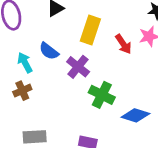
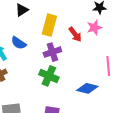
purple cross: (78, 67) -> (52, 52), moved, turned 36
green cross: (102, 95) -> (49, 76), moved

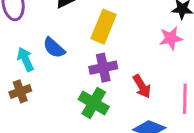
red arrow: (75, 34) -> (142, 86), moved

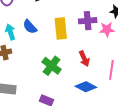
yellow rectangle: (104, 27) -> (61, 28), moved, turned -35
purple cross: (103, 68) -> (88, 21), moved

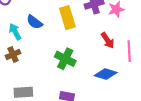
red arrow: (84, 59) -> (108, 40), moved

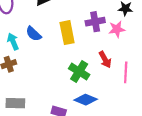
green cross: (65, 59) -> (79, 72), moved
blue diamond: (106, 74) -> (86, 100), moved

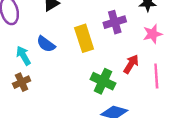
pink star: (117, 29) -> (153, 34), moved
red arrow: (105, 60) -> (131, 64), turned -112

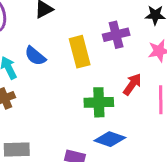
green cross: (103, 81) -> (99, 102), turned -30

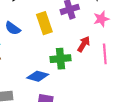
blue diamond: (110, 139) -> (38, 76), moved

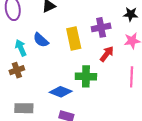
red arrow: (84, 44) -> (107, 54), moved

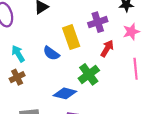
blue semicircle: (41, 40) -> (51, 53), moved
green cross: (86, 76) -> (89, 74), turned -30

